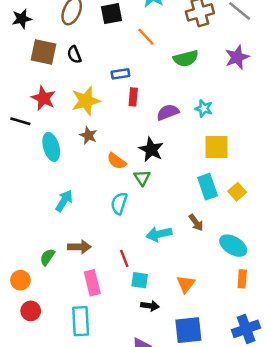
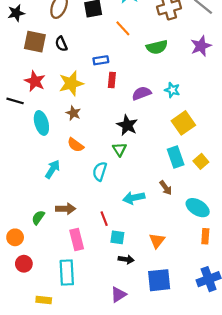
yellow square: (217, 147) -> (183, 123), turned -35
orange semicircle: (117, 161) -> (76, 145), moved

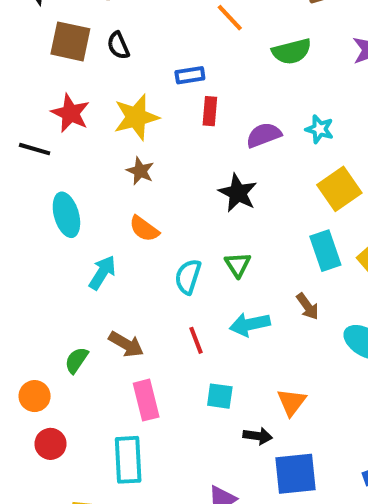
cyan ellipse: (41, 123) -> (66, 215), moved
green triangle: (120, 149) -> (238, 265), moved
brown arrow: (66, 209) -> (126, 344), turned 30
red line: (104, 219) -> (196, 340), moved
black arrow: (126, 259) -> (258, 436), moved

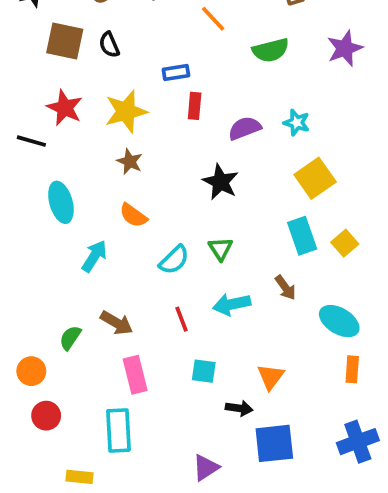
cyan semicircle: (188, 277) -> (174, 260), turned -152

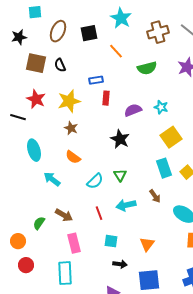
cyan arrow: (94, 256) -> (52, 179), turned -84
black arrow: (239, 408) -> (120, 264), moved

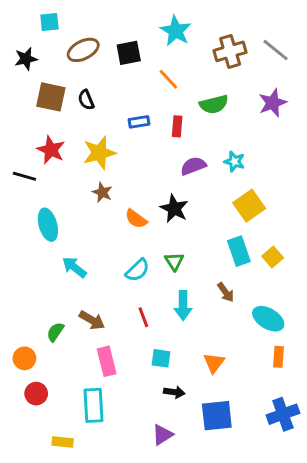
brown ellipse: (58, 31) -> (83, 50), turned 40
red rectangle: (106, 98) -> (177, 126), moved
orange semicircle: (73, 157) -> (136, 219), moved
cyan arrow: (126, 205) -> (183, 305), turned -78

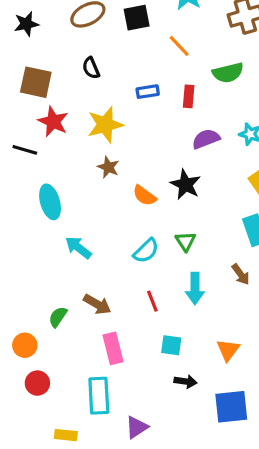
brown square: (51, 97) -> (36, 82), moved
purple triangle: (162, 435) -> (137, 427), moved

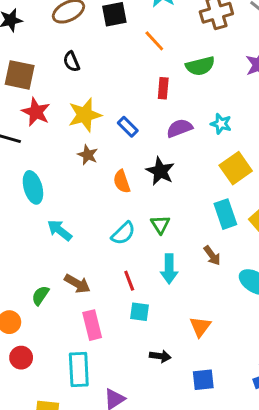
blue rectangle: (148, 92) -> (128, 127), moved, turned 54
orange semicircle: (145, 196) -> (122, 181), turned 35
cyan square: (171, 345) -> (140, 312), moved
blue square: (231, 407) -> (203, 380), size x0.7

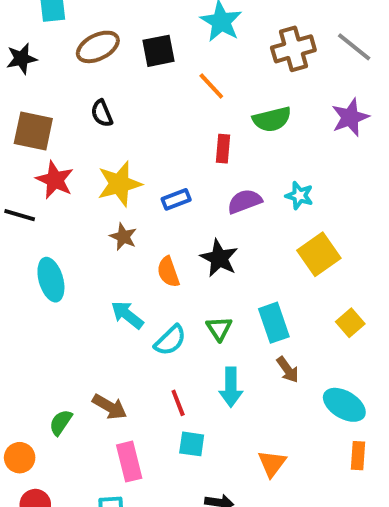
blue rectangle: (128, 127) -> (176, 199), turned -66
cyan rectangle: (225, 214) -> (274, 323), moved
cyan arrow: (60, 230) -> (127, 315), moved

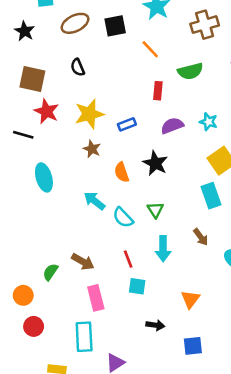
black star: (22, 59) -> (25, 31), turned -30
cyan rectangle: (274, 323) -> (211, 196), moved
cyan semicircle: (170, 340) -> (123, 218), turned 90

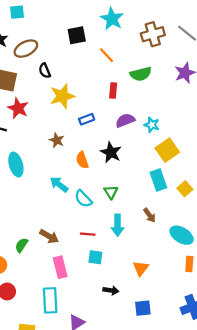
brown ellipse: (75, 23) -> (26, 49), moved
yellow star: (89, 114) -> (62, 96), moved
cyan star: (208, 122) -> (152, 125), moved
red line: (128, 259) -> (88, 234), turned -64

